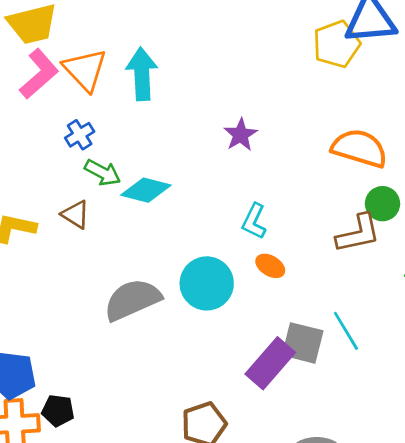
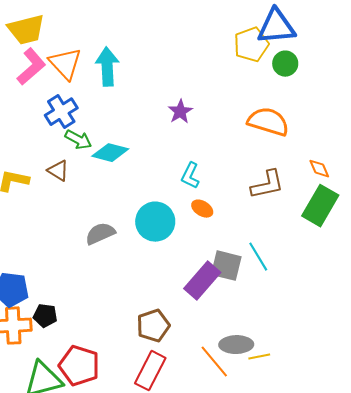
blue cross: (80, 135) -> (61, 112), size x1.5
green circle: (382, 204) -> (285, 64), moved
gray semicircle: (132, 300) -> (100, 234), size x0.7

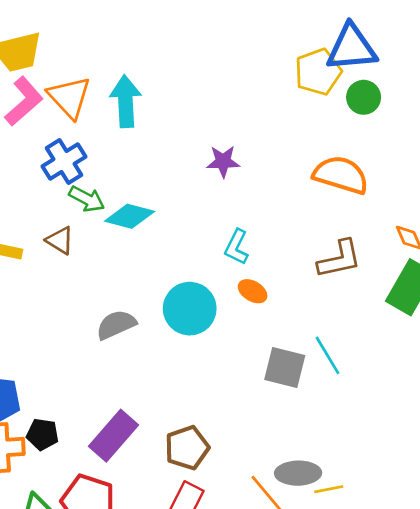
purple star: (180, 112) -> (223, 161), turned 30
purple rectangle: (202, 281) -> (113, 436), moved

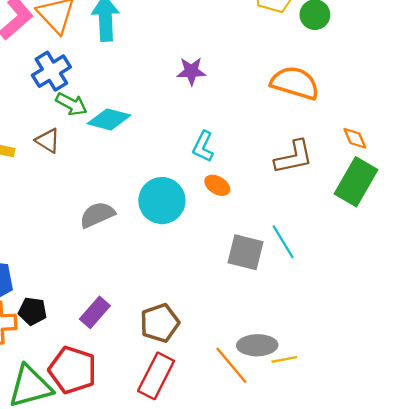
purple rectangle: (113, 436) -> (95, 312), size x0.7

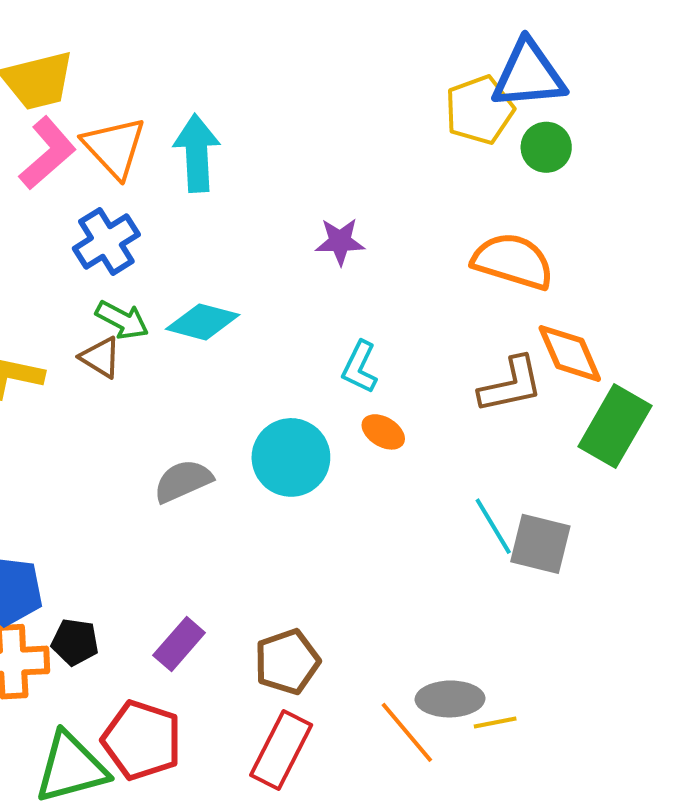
green arrow: (71, 104) -> (122, 320), moved
orange diamond: (355, 138) -> (570, 353), moved, size x1.6
gray square: (245, 252) -> (540, 544), moved

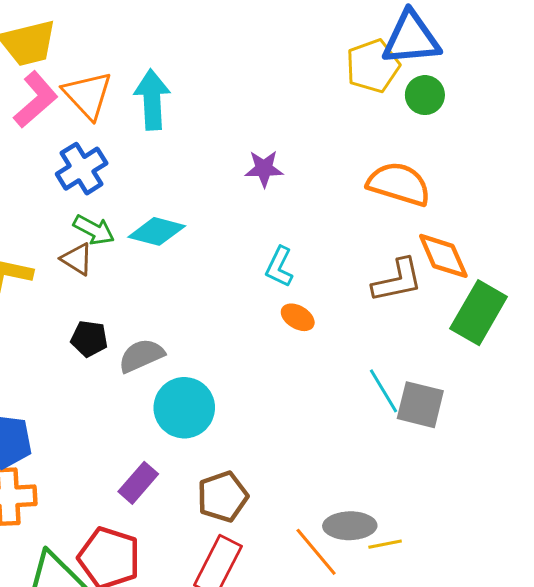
cyan circle: (291, 457) -> (184, 408), moved
black pentagon: (75, 642) -> (89, 339), moved

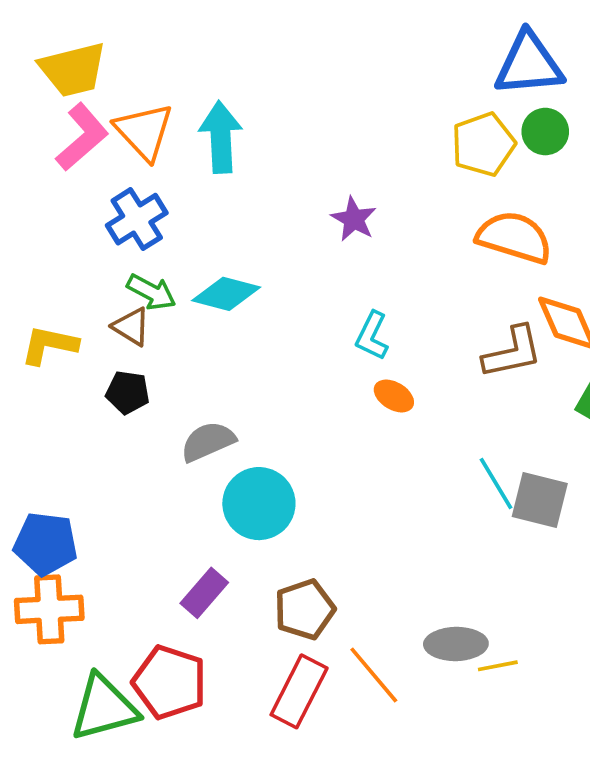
yellow pentagon: (373, 66) -> (483, 144), moved
purple star: (264, 169) -> (354, 219), turned 30
black pentagon: (89, 339) -> (128, 392), moved
orange line: (316, 552) -> (374, 675), moved

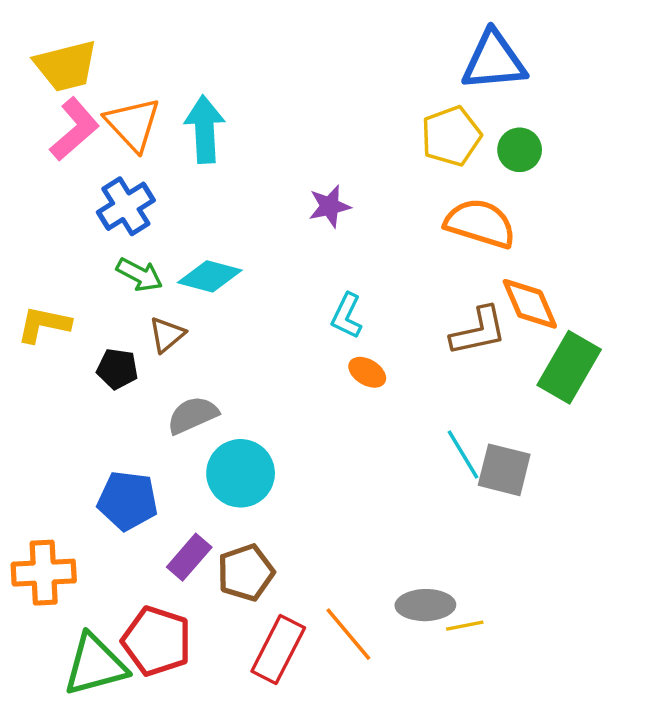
green circle: (545, 132) -> (520, 150), moved
purple star: (354, 219) -> (330, 206), turned 30
brown triangle: (131, 327) -> (167, 335), moved, turned 48
blue pentagon: (46, 544) -> (128, 501), moved
brown pentagon: (305, 609) -> (246, 573), moved

